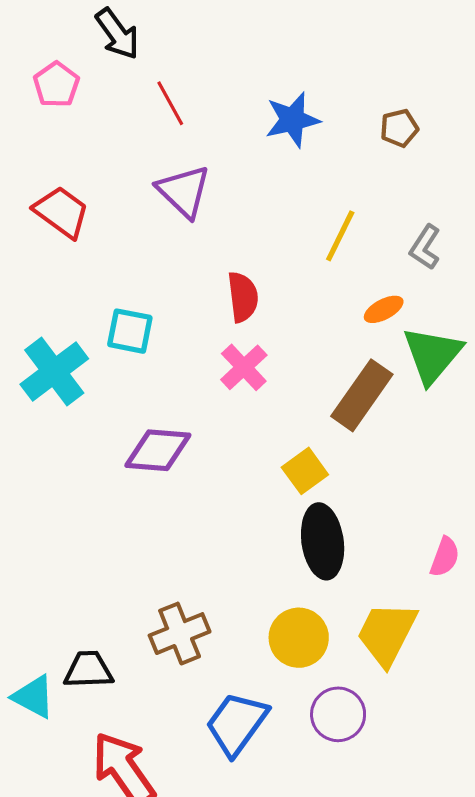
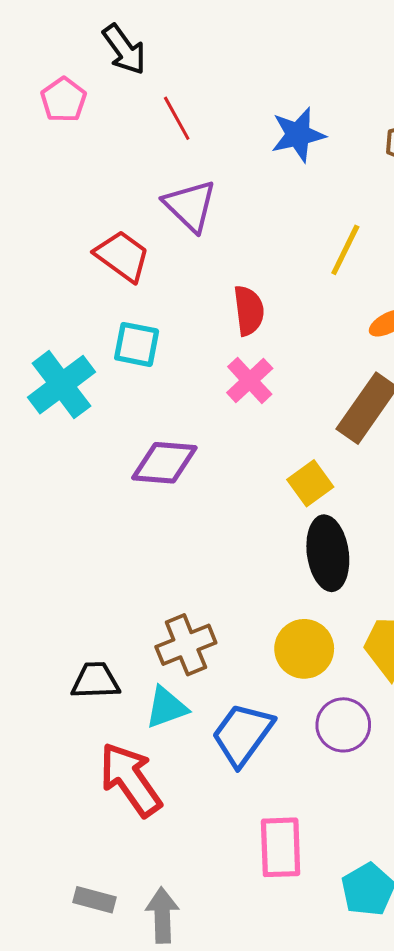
red trapezoid: (62, 212) -> (122, 256), moved
cyan triangle: (34, 697) -> (166, 707), moved, turned -48

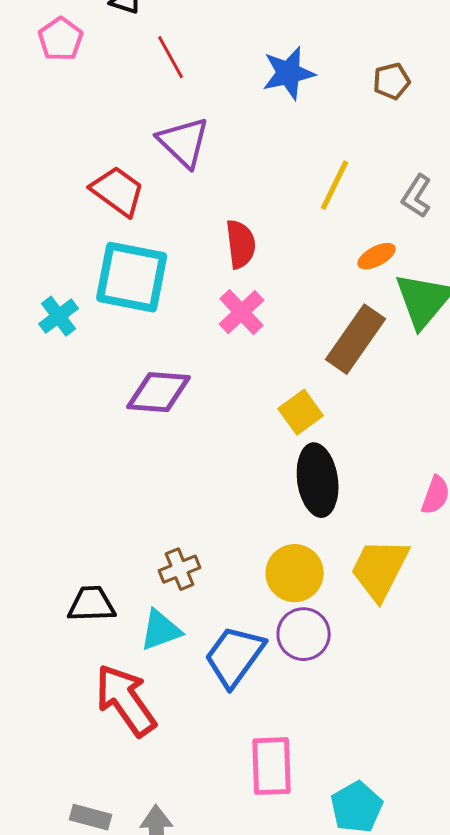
cyan square: (137, 344) -> (132, 277), size x1.6
cyan cross: (62, 385) -> (59, 316), size x0.6
brown cross: (186, 645) -> (180, 569), size x0.7
purple circle: (343, 725) -> (304, 634), moved

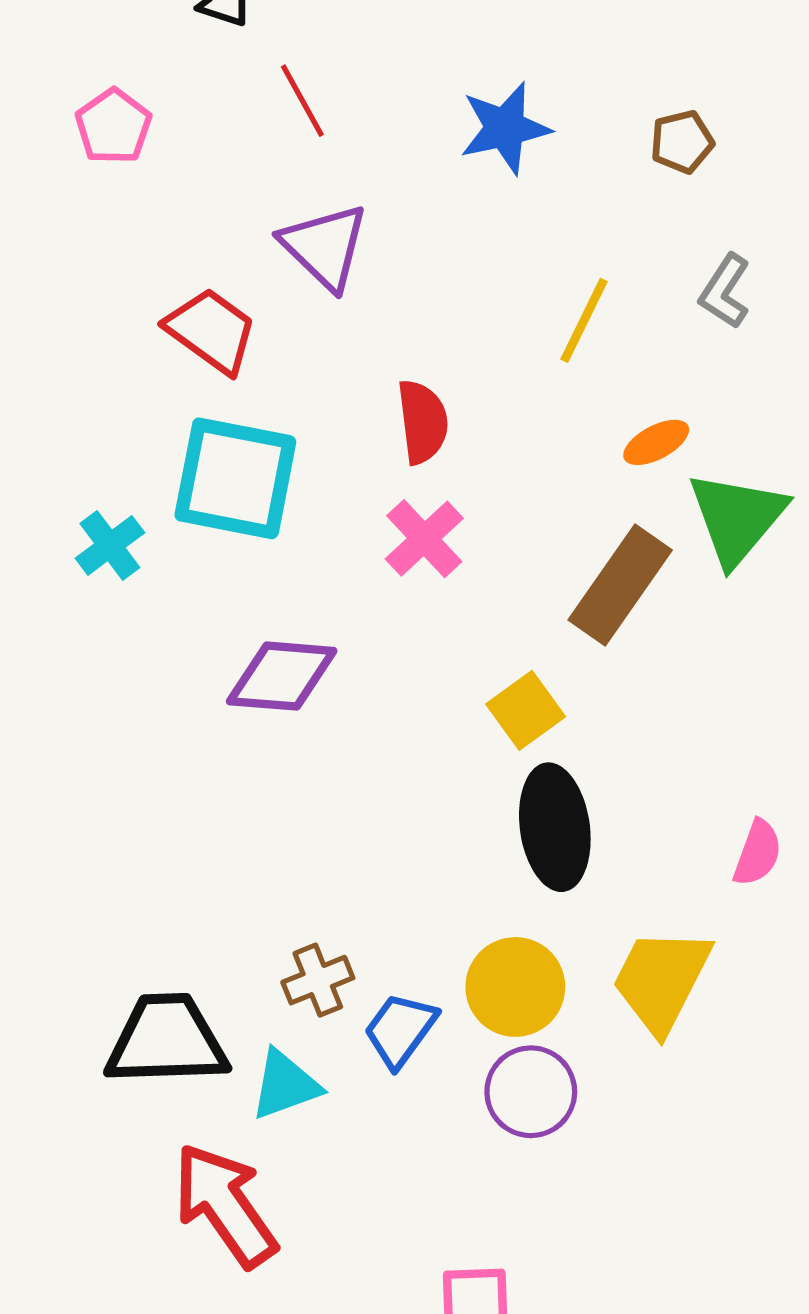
pink pentagon: (61, 39) -> (113, 126), moved
gray L-shape: (417, 196) -> (725, 291), moved
black trapezoid: (92, 604) -> (167, 1040), size x1.5
blue trapezoid: (235, 656) -> (400, 1030), moved, size x0.7

